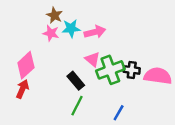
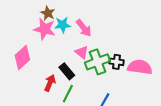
pink arrow: (95, 32) -> (84, 28), turned 66
pink star: (51, 33) -> (45, 29), size x1.5
red arrow: (22, 89) -> (50, 83), moved

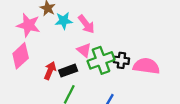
pink star: (45, 29) -> (28, 25), moved
black rectangle: (67, 71) -> (68, 71), turned -70
red arrow: (50, 83) -> (50, 71), moved

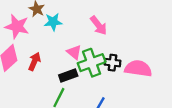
pink arrow: (86, 24) -> (99, 25), moved
red arrow: (50, 71) -> (34, 61), moved
black rectangle: (68, 71) -> (68, 75), moved

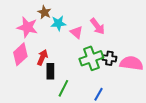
pink triangle: (74, 52) -> (76, 32), moved
black rectangle: (68, 75) -> (50, 71), moved, turned -70

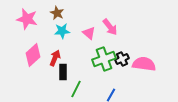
cyan star: (58, 23) -> (62, 31), moved
pink star: (27, 27) -> (27, 19), moved
black cross: (109, 58) -> (122, 59), turned -32

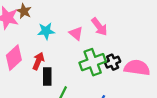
brown star: (57, 13) -> (24, 11), moved

